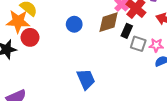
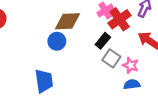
brown diamond: (109, 22) -> (67, 21), moved
blue circle: (74, 24) -> (57, 41), moved

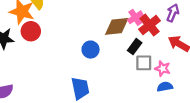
brown diamond: (67, 21) -> (117, 26), moved
gray square: (111, 58) -> (144, 63), turned -30

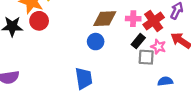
pink cross: (135, 17) -> (133, 19), moved, turned 32
brown diamond: (117, 26) -> (105, 19), moved
pink star: (163, 69) -> (158, 47), moved

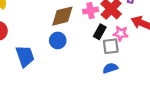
blue trapezoid: (84, 78) -> (25, 56), moved
blue semicircle: (165, 81) -> (110, 68), moved

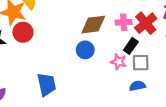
pink star: (121, 33) -> (119, 62), moved
blue trapezoid: (25, 56) -> (46, 84), moved

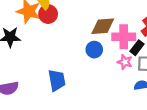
pink cross: (124, 22) -> (124, 37), moved, size x1.5
red circle: (23, 32) -> (48, 14), moved

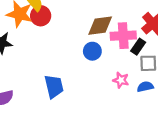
pink star: (125, 62) -> (121, 80), moved

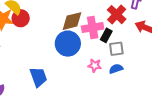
blue circle: (92, 51) -> (68, 44), size x1.6

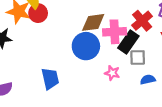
black rectangle: (106, 35) -> (128, 42), size x1.5
blue semicircle: (116, 69) -> (148, 80), moved

